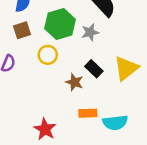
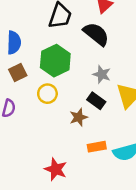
gray star: (90, 32) -> (102, 74), moved, turned -30
brown star: (74, 82) -> (79, 117), turned -30

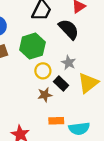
yellow circle: (47, 94) -> (43, 71), moved

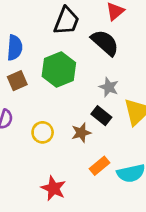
yellow circle: (43, 71) -> (43, 132), moved
orange rectangle: (56, 121) -> (100, 166), turned -32

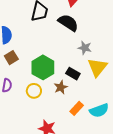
green hexagon: (59, 70) -> (43, 67), moved
gray star: (109, 87) -> (85, 48), moved

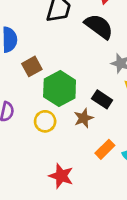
brown square: (11, 58) -> (32, 66), moved

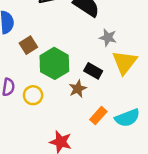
yellow circle: (45, 121) -> (33, 95), moved

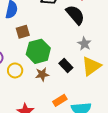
brown star: (78, 89) -> (42, 74), moved

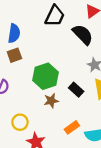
brown square: (23, 32) -> (14, 55), moved
yellow circle: (15, 70) -> (20, 122), moved

